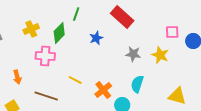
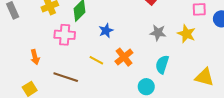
blue star: (96, 38) -> (106, 31), moved
orange cross: (103, 90) -> (124, 57), moved

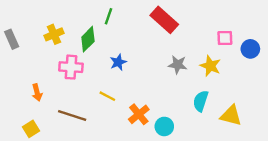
orange cross: (124, 57) -> (139, 114), moved
cyan semicircle: (162, 64) -> (201, 101), moved

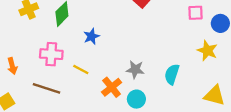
gray star: (178, 65) -> (135, 70), moved
yellow star: (210, 66) -> (207, 51), moved
pink cross: (71, 67) -> (51, 54), moved
yellow triangle: (231, 116) -> (214, 96), moved

